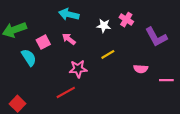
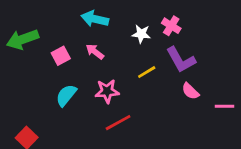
purple L-shape: (156, 37) -> (181, 60), moved
cyan semicircle: (29, 58) -> (66, 95), moved, turned -108
pink semicircle: (141, 69) -> (190, 91), turned 40
red line: (66, 92) -> (118, 123), moved

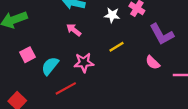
pink square: (61, 56) -> (27, 55), moved
purple L-shape: (181, 60) -> (162, 34), moved
red line: (118, 123) -> (66, 88), moved

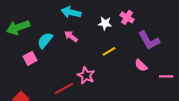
pink star: (84, 63) -> (86, 75), moved, turned 30
cyan semicircle: (50, 66) -> (45, 40), moved

